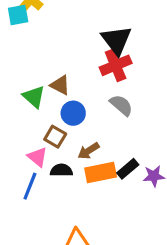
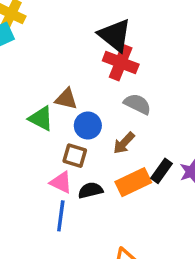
red cross: (116, 65) -> (121, 63), turned -32
brown arrow: (88, 151) -> (124, 143), moved

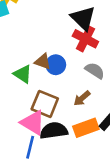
blue circle: (88, 126) -> (56, 65), moved
brown square: (75, 156) -> (45, 104), size x1.5
pink triangle: (61, 182) -> (33, 123), size x1.5
black semicircle: (90, 190) -> (54, 131), size x1.5

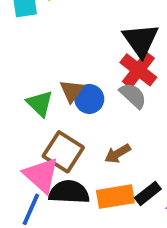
brown triangle: (43, 62) -> (72, 91), turned 36
gray semicircle: (95, 71) -> (133, 96), moved

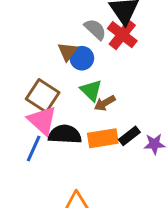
gray semicircle: (133, 96) -> (95, 29), moved
green triangle: (40, 103) -> (91, 90), moved
brown square: (63, 152) -> (43, 96), moved

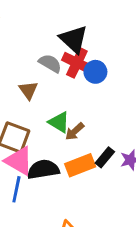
blue circle: (82, 58) -> (95, 72), moved

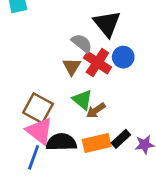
red cross: (77, 63) -> (97, 63), moved
brown triangle: (28, 90) -> (72, 67), moved

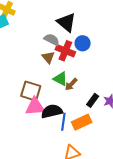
pink triangle: (39, 131) -> (35, 107), turned -30
orange rectangle: (97, 143) -> (82, 122), moved
blue line: (34, 157) -> (63, 122), moved

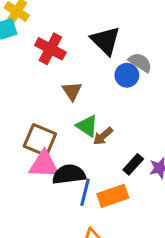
gray semicircle: (52, 40) -> (140, 62), moved
red cross: (65, 51) -> (50, 49), moved

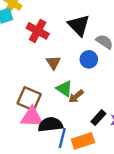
blue circle: (127, 75) -> (89, 59), moved

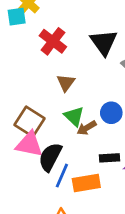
blue circle: (89, 59) -> (111, 113), moved
black rectangle: (98, 118) -> (110, 158), turned 35
black semicircle: (50, 125) -> (50, 157), turned -65

